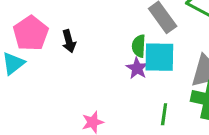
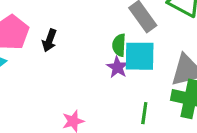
black arrow: (69, 41) -> (49, 40), turned 35

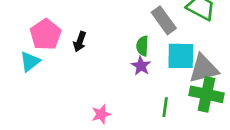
cyan square: (140, 56) -> (181, 56), moved

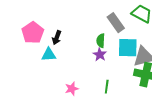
cyan triangle: (30, 62) -> (49, 55), moved, turned 35
green line: (165, 107) -> (107, 87), moved

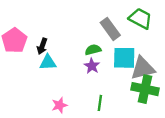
green semicircle: (101, 41) -> (93, 50), turned 72
cyan triangle: (49, 55) -> (48, 62), moved

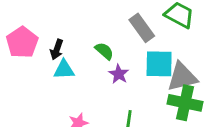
green semicircle: (93, 50) -> (104, 51), moved, turned 56

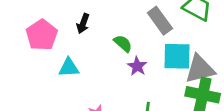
black arrow: (57, 50) -> (83, 23), moved
cyan triangle: (64, 70) -> (69, 68), moved

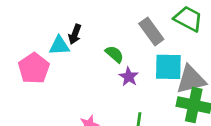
pink pentagon: (42, 35) -> (34, 68), moved
cyan triangle: (69, 68) -> (59, 46), moved

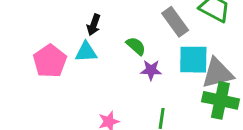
cyan triangle: (59, 46) -> (86, 52), moved
purple star: (129, 77) -> (151, 70), turned -30

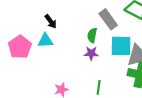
black arrow: (94, 25) -> (51, 21), turned -56
green semicircle: (136, 46) -> (92, 35), moved, turned -120

